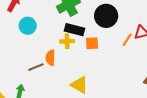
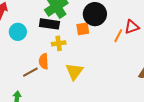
black rectangle: (75, 30) -> (49, 24), moved
orange square: (92, 43) -> (83, 29), moved
yellow triangle: (79, 85) -> (74, 71), moved, turned 42

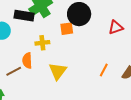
black rectangle: (49, 24) -> (24, 16), moved
orange line: (118, 36) -> (104, 70), moved

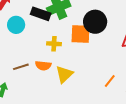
orange square: (67, 29) -> (80, 34), size x1.5
orange semicircle: (27, 61) -> (43, 66), moved, turned -91

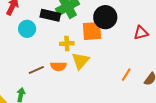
yellow triangle: (64, 74) -> (81, 61), moved

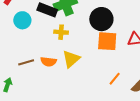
orange square: (92, 31) -> (107, 41), moved
yellow cross: (67, 44) -> (61, 32), moved

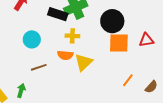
cyan circle: (22, 20) -> (32, 39), moved
orange semicircle: (48, 62) -> (65, 55), moved

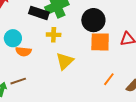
orange semicircle: (65, 55) -> (23, 51), moved
brown line: (39, 67) -> (18, 81), moved

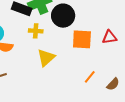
black circle: (93, 20) -> (63, 16), moved

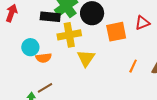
yellow cross: (36, 31) -> (69, 35), size x1.6

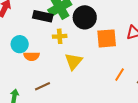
yellow cross: (69, 35) -> (60, 36), size x0.6
brown line: (45, 88) -> (42, 86), moved

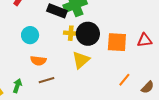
black circle: (85, 17) -> (88, 34), moved
orange semicircle: (32, 56) -> (38, 61), moved

